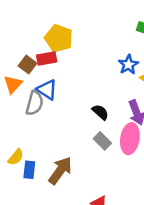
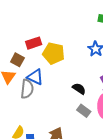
yellow pentagon: (59, 38) -> (54, 53), moved
red rectangle: (47, 58) -> (34, 43), moved

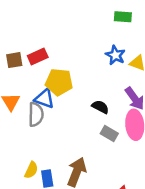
yellow pentagon: (54, 53) -> (59, 82), moved
brown square: (17, 60) -> (14, 60), moved, turned -32

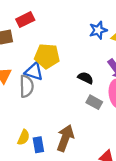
blue star: (115, 55) -> (98, 30), turned 30
red rectangle: (38, 57) -> (25, 20), moved

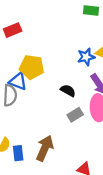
blue star: (98, 30) -> (86, 57), moved
gray rectangle: (94, 102) -> (75, 115), turned -64

